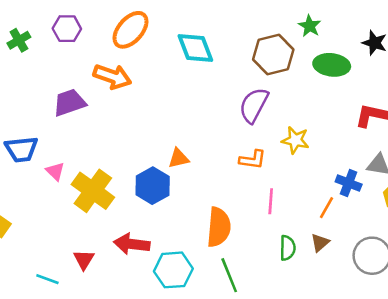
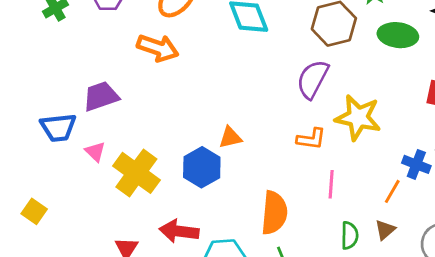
purple trapezoid: (70, 103) -> (101, 96), moved
yellow star: (295, 140) -> (358, 118), size x1.5

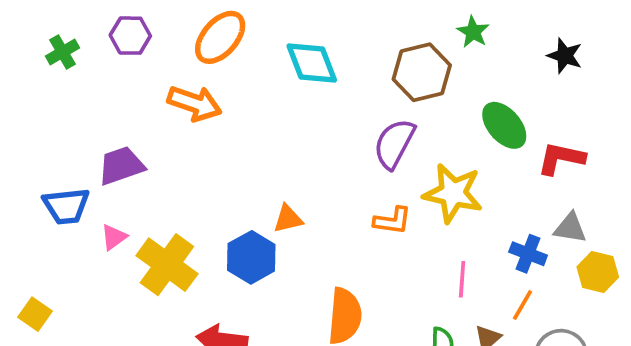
green ellipse: (398, 35) -> (504, 125), moved, turned 42
pink triangle: (95, 152) -> (114, 237), turned 40
pink line: (331, 184) -> (462, 279), moved
orange line: (392, 191) -> (523, 305), moved

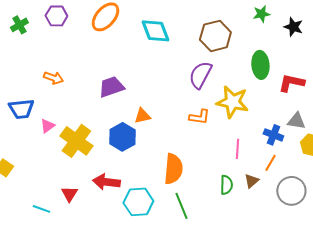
green star: (473, 32) -> (261, 14), moved, turned 30
orange arrow: (194, 103) -> (53, 78), moved, size x0.7
green ellipse: (504, 125) -> (260, 65), turned 36
purple trapezoid: (121, 166) -> (111, 87), moved

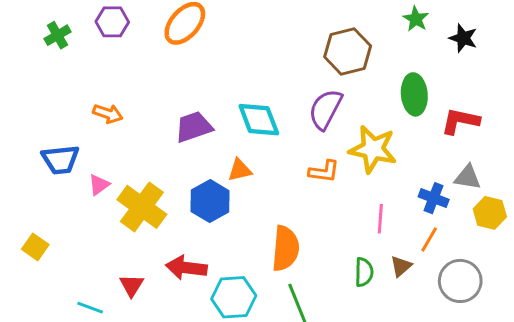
green star: (261, 14) -> (416, 19), turned -30
cyan diamond: (155, 31) -> (259, 120), moved

